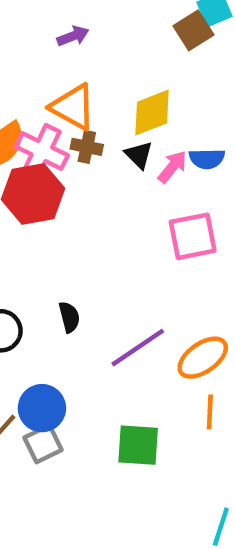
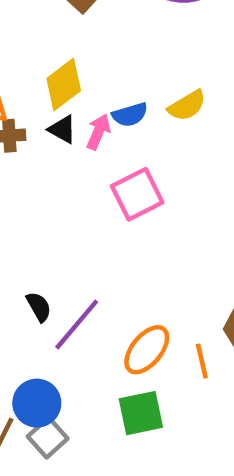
purple line: (138, 348) -> (77, 325), moved
orange ellipse: (203, 358) -> (147, 350), moved

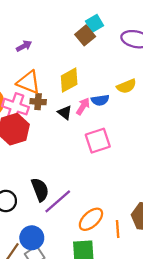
yellow semicircle: (187, 106) -> (126, 86), moved
black triangle: (62, 129) -> (65, 113), moved
black semicircle: (39, 307) -> (40, 190), size x1.5

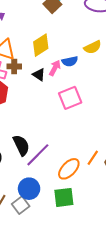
orange line: (118, 229) -> (93, 158), moved, turned 42
blue circle: (32, 238) -> (29, 189), moved

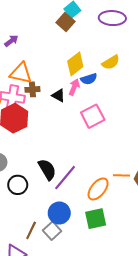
yellow diamond: (41, 45) -> (75, 64), moved
orange line: (93, 158) -> (121, 175), turned 63

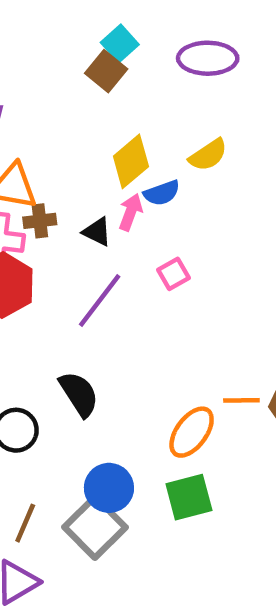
pink square: (93, 116) -> (173, 274), size x0.6
purple line: (65, 178) -> (100, 300), moved
brown line: (31, 230) -> (25, 523), moved
gray square: (52, 231) -> (95, 527), size x1.5

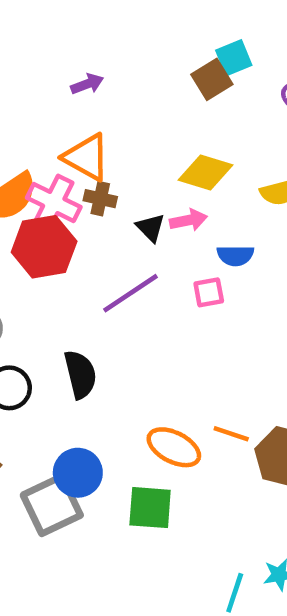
yellow diamond: (131, 161) -> (206, 172), turned 38
blue semicircle: (162, 193) -> (235, 255), moved
pink arrow: (131, 212) -> (189, 220), turned 39
orange ellipse: (192, 432) -> (174, 447), turned 62

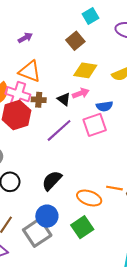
brown square: (212, 79) -> (75, 41), moved
brown cross: (100, 199) -> (39, 100), moved
pink square: (209, 292) -> (95, 125), size x1.6
black semicircle: (80, 374) -> (52, 181), moved, turned -115
green square: (150, 508) -> (82, 227), turned -30

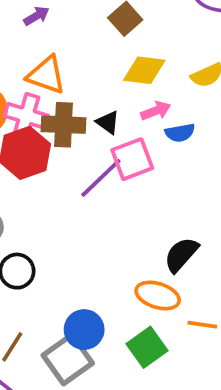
pink arrow: (81, 93) -> (156, 111), moved
brown cross: (39, 100) -> (63, 125), size x1.6
pink square: (95, 125) -> (132, 159), moved
black semicircle: (52, 181) -> (181, 255), moved
orange line: (114, 188) -> (202, 325), moved

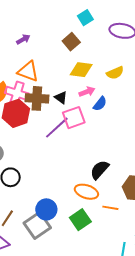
blue semicircle: (180, 133) -> (100, 104), turned -42

